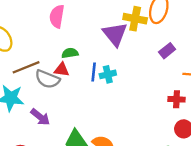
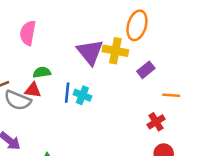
yellow cross: (135, 19) -> (115, 51), moved
cyan cross: (108, 74) -> (82, 95), turned 35
red cross: (177, 99) -> (156, 122), turned -35

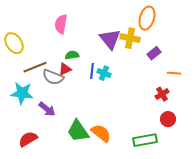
red triangle: (33, 90) -> (65, 69), turned -32

